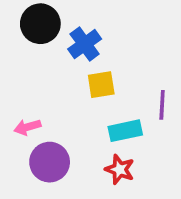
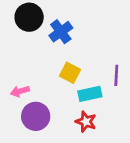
yellow square: (101, 85) -> (70, 73), moved, turned 36

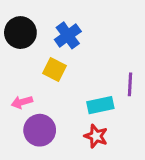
black circle: (29, 17) -> (20, 33), moved
yellow square: (70, 73) -> (54, 70), moved

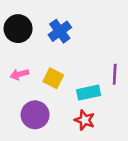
yellow square: (54, 70) -> (53, 78), moved
pink arrow: (22, 102) -> (19, 74), moved

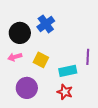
black circle: (18, 29) -> (20, 33), moved

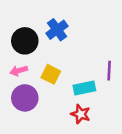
purple circle: (27, 88) -> (25, 98), moved

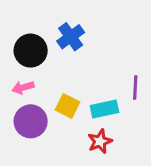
yellow square: (51, 74) -> (68, 106), moved
red star: (81, 114) -> (100, 141), turned 30

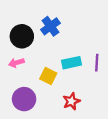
cyan rectangle: (104, 109) -> (71, 63), moved
purple circle: (31, 121) -> (24, 99), moved

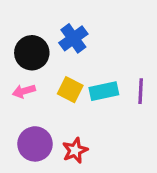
yellow square: (48, 76) -> (70, 90), moved
red star: (71, 101) -> (75, 150), moved

